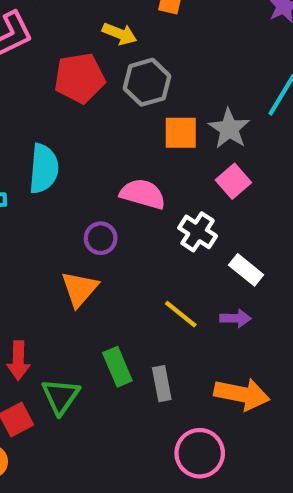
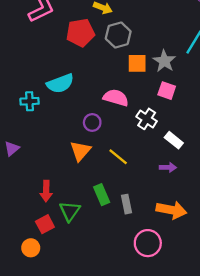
cyan semicircle: (44, 169) -> (60, 83), turned 64
pink square: (233, 181) -> (167, 91), turned -30
yellow line: (181, 314) -> (118, 157), moved

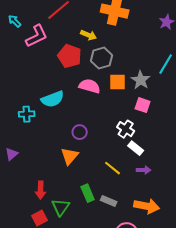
red pentagon: (80, 33) -> (70, 56), turned 30
pink semicircle: (116, 98) -> (90, 86), moved
white rectangle: (174, 140) -> (136, 148), moved
yellow line: (118, 157) -> (113, 168), moved
gray rectangle: (126, 204) -> (109, 201), turned -56

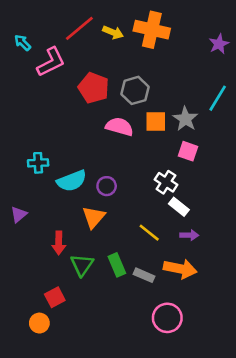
yellow arrow: (89, 35) -> (113, 32), moved
cyan semicircle: (53, 99) -> (72, 181), moved
red arrow: (41, 190) -> (59, 243), moved
orange arrow: (147, 206) -> (180, 269), moved
green triangle: (61, 207) -> (82, 265), moved

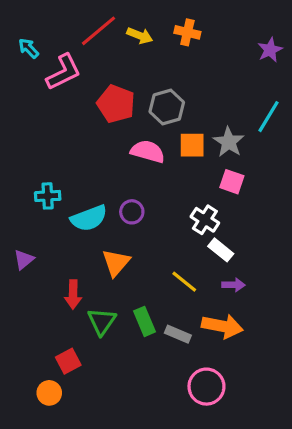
orange cross: (152, 30) -> (187, 32), size x0.6
purple circle: (107, 186) -> (132, 212), moved

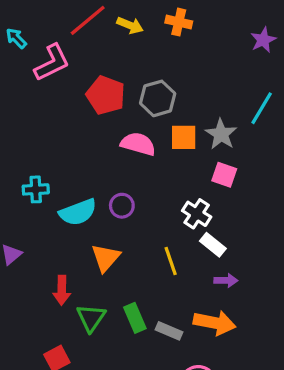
yellow line: (184, 282) -> (171, 261), moved, turned 32

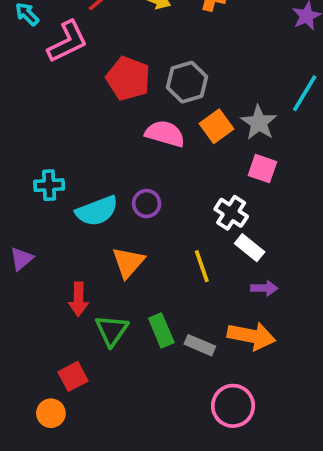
orange square: (184, 137) -> (216, 126), turned -36

